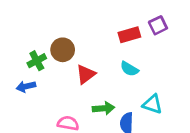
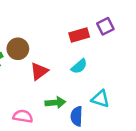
cyan semicircle: (129, 69) -> (79, 66), turned -72

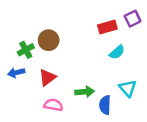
cyan semicircle: (79, 66) -> (117, 52), moved
red triangle: (39, 71) -> (47, 77), moved
cyan triangle: (100, 99) -> (128, 88), turned 30

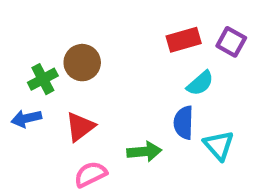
purple square: (133, 19) -> (231, 42), moved, turned -35
pink semicircle: (53, 105) -> (90, 174), turned -36
blue semicircle: (105, 105) -> (184, 123), moved

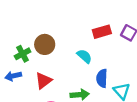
cyan semicircle: (200, 83) -> (84, 56), moved, turned -98

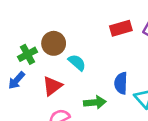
cyan semicircle: (84, 56) -> (77, 63), moved
blue arrow: (13, 76) -> (17, 80), turned -35

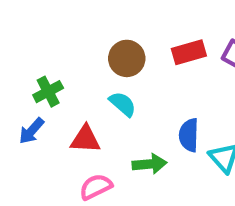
brown circle: (54, 43) -> (127, 58), moved
red triangle: (52, 86) -> (85, 139), turned 40

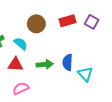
cyan semicircle: (123, 104) -> (21, 44), moved
green arrow: (150, 164) -> (45, 64), moved

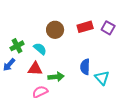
green arrow: (45, 64) -> (56, 77), moved

